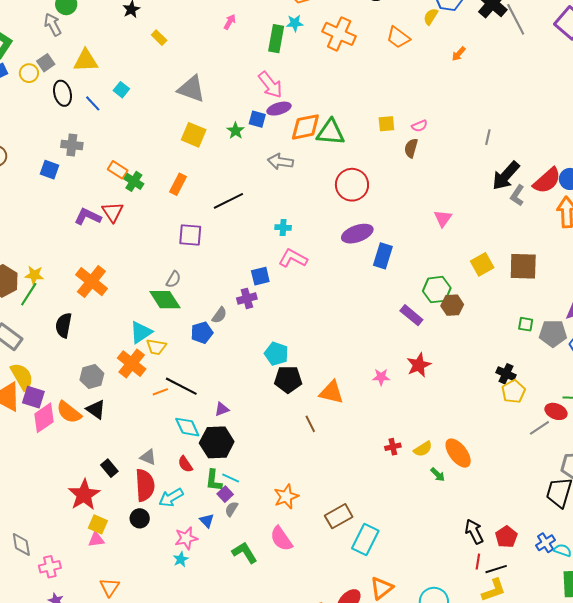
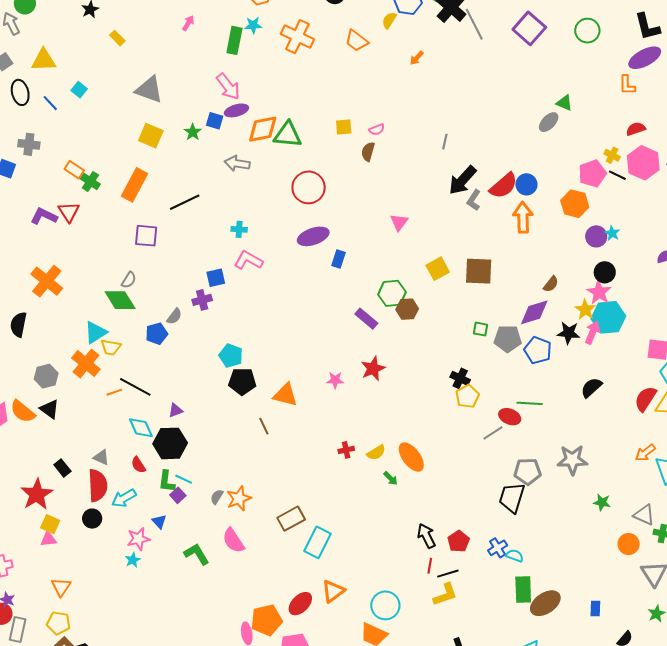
orange rectangle: (178, 184) -> (134, 185), size x1.5
blue rectangle: (383, 256) -> (339, 259), size x0.7
gray semicircle: (231, 509) -> (217, 497), moved

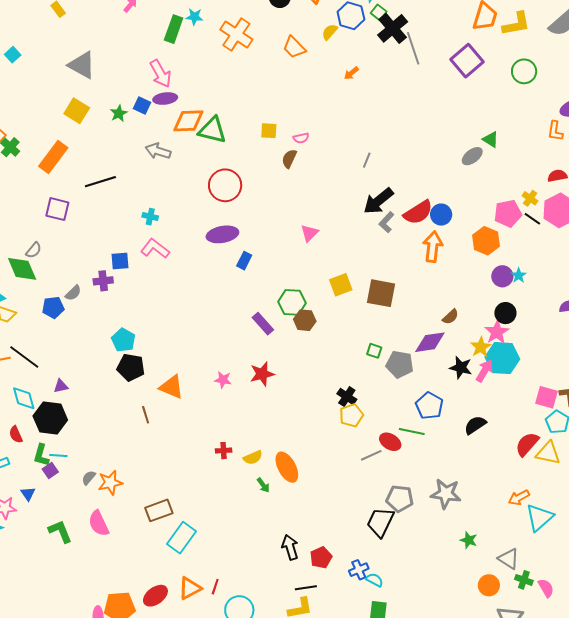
blue pentagon: (538, 350) -> (429, 406), moved
cyan line: (184, 479) -> (58, 455), turned -30
red line: (430, 566) -> (215, 587), moved

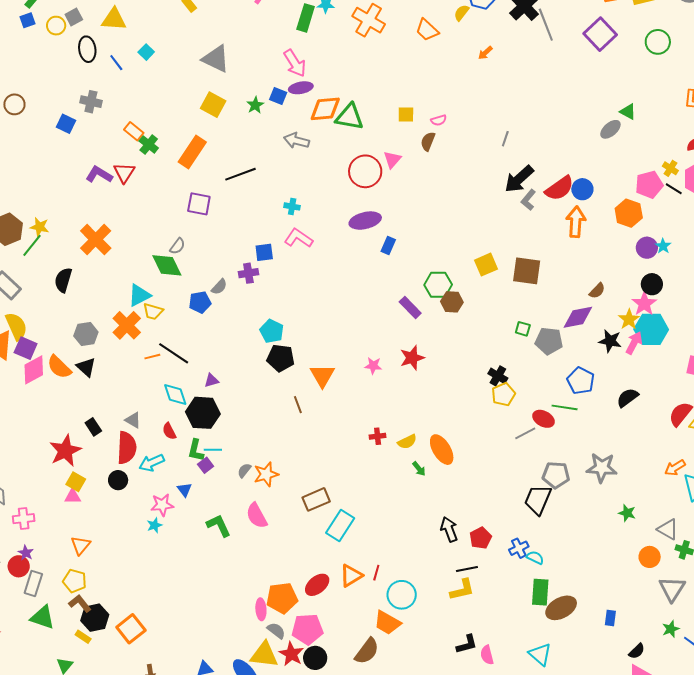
pink triangle: (309, 233) -> (392, 160), moved
orange triangle: (172, 387) -> (322, 376), turned 40

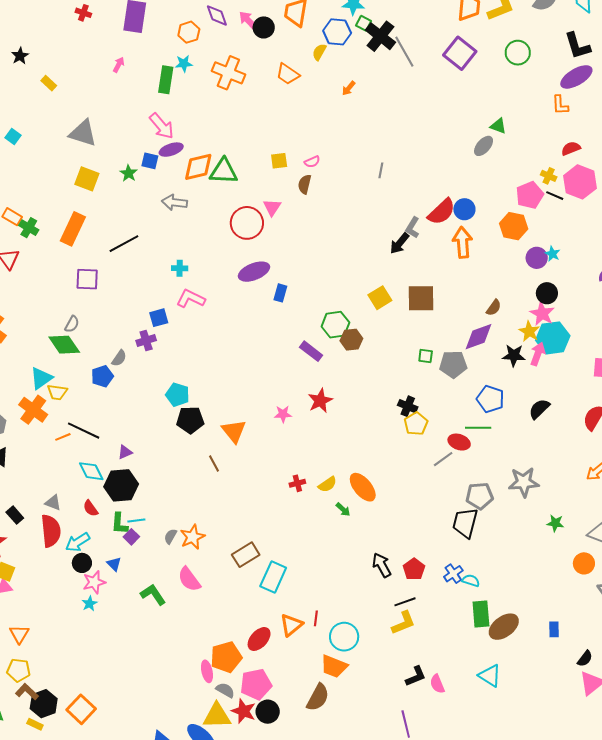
black arrow: (519, 179) -> (399, 243), moved, size x0.7
black circle: (118, 480) -> (82, 563), moved

